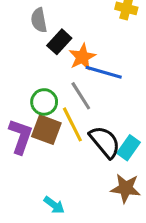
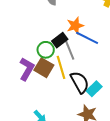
black rectangle: (59, 42) -> (60, 40), moved

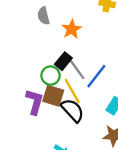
orange star: (75, 26) -> (72, 29), moved
blue line: (87, 38) -> (96, 76), moved, turned -65
black semicircle: (80, 82) -> (72, 110), moved

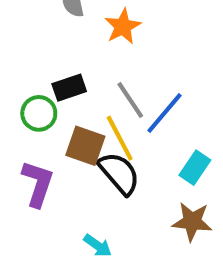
black rectangle: (63, 61) -> (69, 88), moved, turned 30
green circle: (50, 76) -> (39, 113), moved
purple L-shape: (35, 102) -> (38, 184), moved

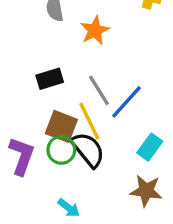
green circle: (39, 113) -> (61, 150), moved

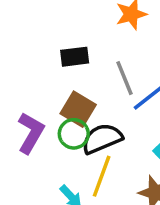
yellow line: (89, 121) -> (102, 176), moved, turned 36
black semicircle: (88, 150) -> (102, 139), turned -84

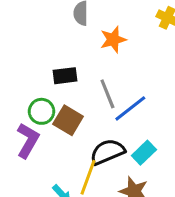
green circle: (74, 134) -> (42, 111), moved
black semicircle: (102, 139) -> (107, 152), moved

